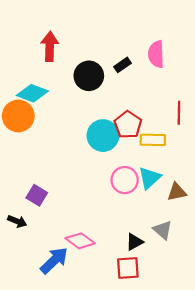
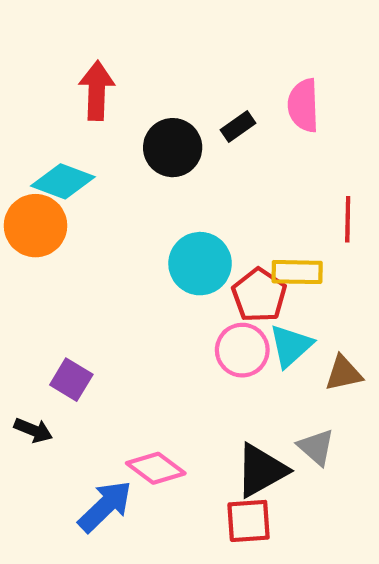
red pentagon: (128, 125) -> (259, 295), moved
black triangle: (134, 242) -> (261, 470), size x1.6

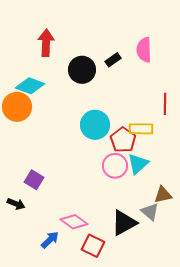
brown triangle: (344, 373) -> (163, 195), moved
blue arrow: (105, 506) -> (50, 240), size x0.7
red square: (249, 521) -> (93, 246), moved, turned 30

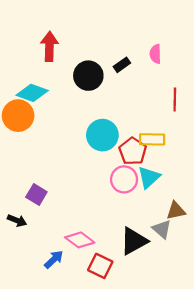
pink semicircle: (144, 50) -> (155, 54), size x0.7
red line: (165, 104) -> (175, 99), moved

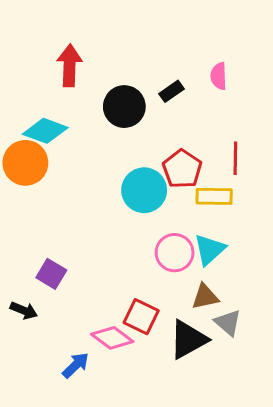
red line: (175, 99) -> (235, 158), moved
red pentagon: (133, 151) -> (182, 169), moved
brown triangle: (176, 211) -> (205, 297), moved
red square: (100, 266) -> (141, 317), moved

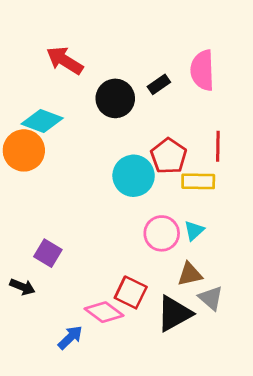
red arrow: (70, 65) -> (65, 60), turned -60
pink semicircle: (219, 76) -> (202, 70), size x1.6
cyan triangle: (210, 250) -> (194, 231), size x0.7

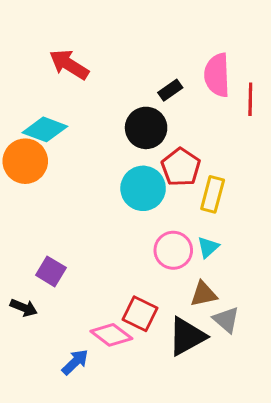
black circle: (115, 98) -> (146, 128), moved
red line: (218, 146) -> (250, 99), moved
yellow rectangle: (198, 181) -> (213, 194), turned -76

